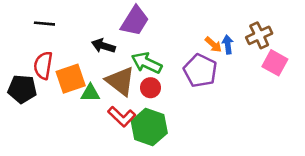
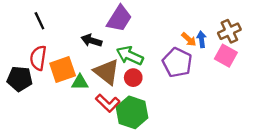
black line: (44, 24) -> (39, 21), turned 60
pink square: (275, 63) -> (226, 56), moved

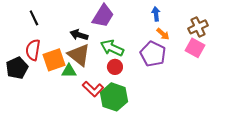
blue arrow: (202, 39) -> (156, 14), moved
brown triangle: (107, 72) -> (79, 55), moved
black pentagon: (20, 79) -> (17, 68), turned -30

